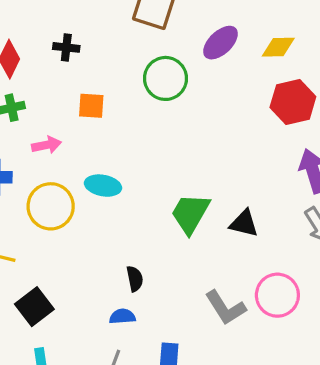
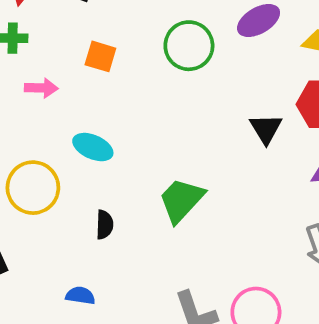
yellow circle: (51, 206) -> (33, 188), moved
black triangle: (244, 223) -> (266, 129), moved, turned 32
black semicircle: (135, 279) -> (105, 225), moved

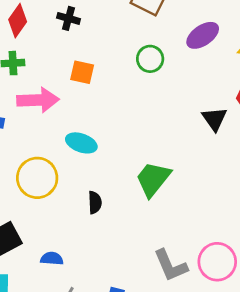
green circle: (189, 46) -> (150, 59), size x0.7
pink arrow: (41, 88) -> (38, 100), size x1.6
blue semicircle: (80, 296) -> (52, 259), moved

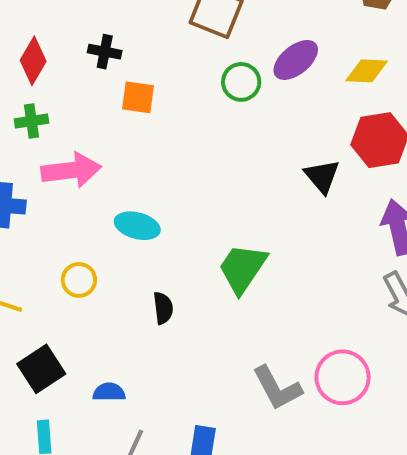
green circle: (150, 59) -> (241, 82), moved
orange square: (82, 72) -> (138, 97), moved
yellow circle: (37, 178) -> (79, 280), size x0.6

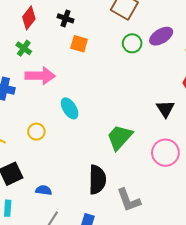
green cross: (31, 121) -> (24, 48), turned 35
black triangle: (322, 176) -> (165, 109), moved
cyan ellipse: (137, 226) -> (70, 108), turned 35
black semicircle: (163, 308) -> (97, 180), moved, size x1.8
pink circle: (343, 377) -> (165, 153), moved

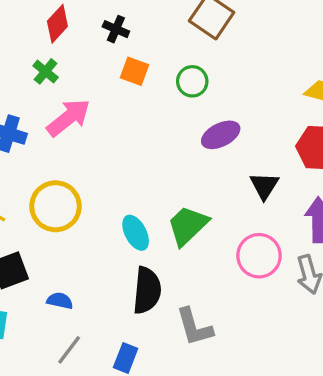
purple ellipse: (161, 36) -> (221, 135), moved
green circle: (132, 43) -> (192, 81), moved
pink arrow: (40, 76) -> (68, 118), turned -44
cyan ellipse: (70, 108) -> (136, 233), moved
yellow circle: (36, 132) -> (56, 206), size x1.8

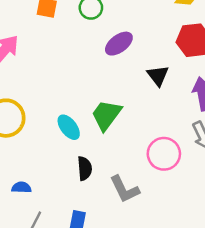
pink circle: (259, 256) -> (164, 154), moved
black semicircle: (147, 290) -> (85, 168), size x0.7

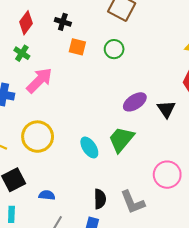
purple ellipse: (119, 44) -> (135, 102), moved
black semicircle: (85, 168) -> (100, 199), moved

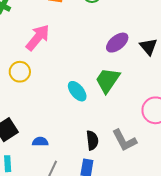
pink arrow: (39, 80) -> (38, 38), moved
yellow circle: (38, 137) -> (20, 72), moved, size x0.7

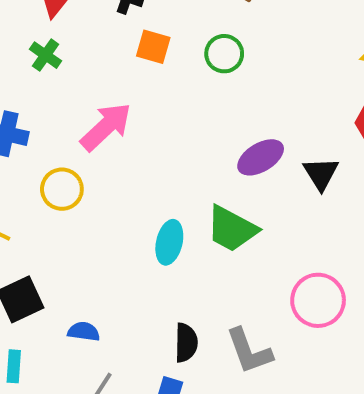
green trapezoid: (108, 80) -> (232, 229), turned -104
cyan ellipse: (77, 91) -> (169, 242), turned 45

